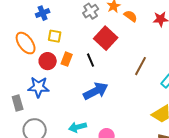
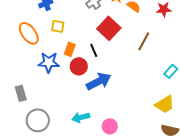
red circle: (48, 61) -> (79, 66), moved
brown line: (141, 66) -> (144, 41), moved
blue star: (39, 87) -> (49, 62), moved

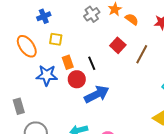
red square: (109, 28) -> (118, 45), moved, size x0.7
orange rectangle: (70, 49) -> (68, 62), turned -40

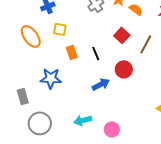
blue star: (47, 75) -> (51, 78), moved
red circle: (77, 79) -> (124, 69), moved
blue arrow: (97, 94) -> (101, 84), size x0.7

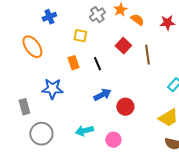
yellow square: (60, 29) -> (80, 36), moved
brown line: (146, 44) -> (147, 55), turned -36
red circle: (124, 69) -> (125, 107), moved

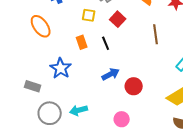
red square: (123, 46) -> (118, 19), moved
blue star: (52, 89) -> (61, 68), turned 30
gray rectangle: (24, 107) -> (33, 86), turned -56
cyan arrow: (84, 131) -> (79, 110), moved

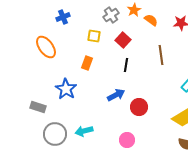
orange rectangle: (82, 42) -> (87, 63), turned 40
black line: (106, 43) -> (126, 65), moved, turned 32

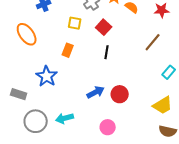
brown line: (161, 55) -> (153, 42), moved, turned 48
blue arrow: (116, 95) -> (96, 92), moved

